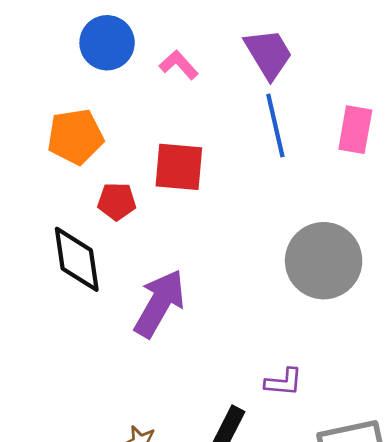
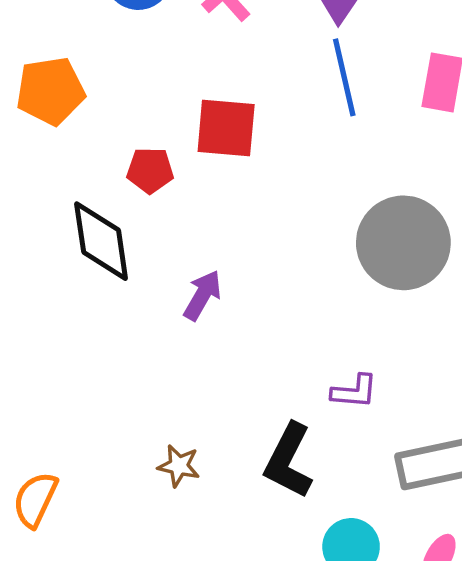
orange pentagon: (75, 137) -> (50, 91), moved
purple arrow: (159, 303) -> (202, 295), size x0.6

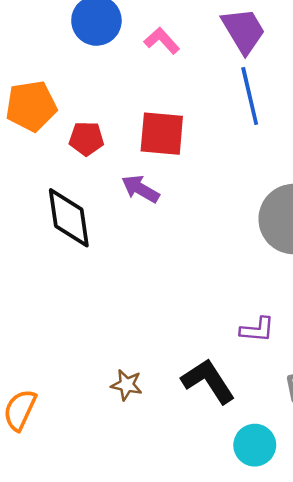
red pentagon: (150, 170) -> (86, 139), moved
purple arrow: (202, 295) -> (140, 189), moved, turned -90
black L-shape: (289, 461) -> (208, 381), turned 120

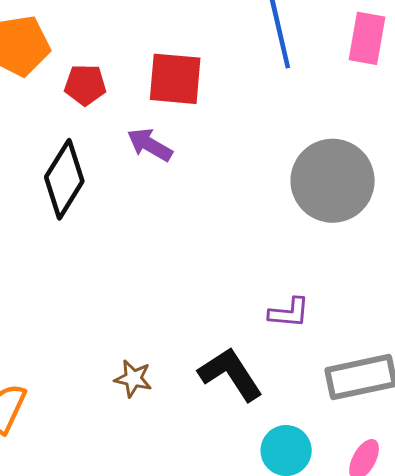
black diamond: (69, 218) -> (64, 179), turned 40

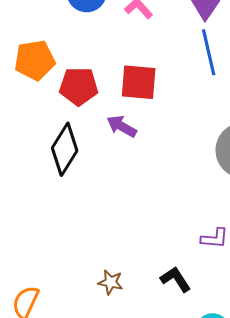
red pentagon: (85, 85) -> (79, 86), size x1.4
black L-shape: (231, 374) -> (176, 279), size x0.7

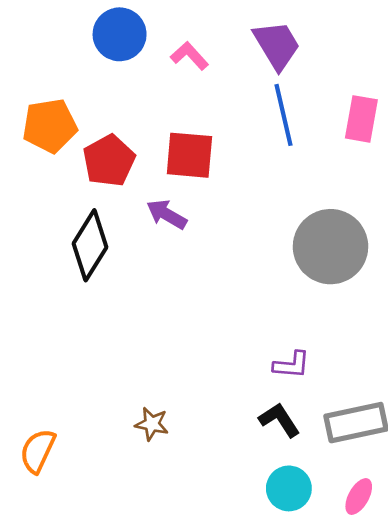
red pentagon: (79, 86) -> (109, 161), turned -30
black L-shape: (176, 279) -> (279, 420), moved

